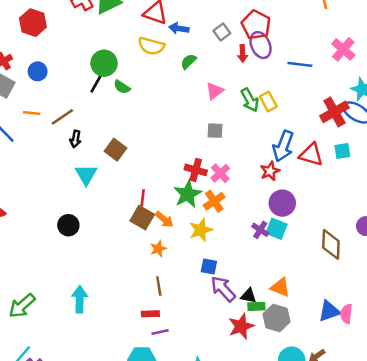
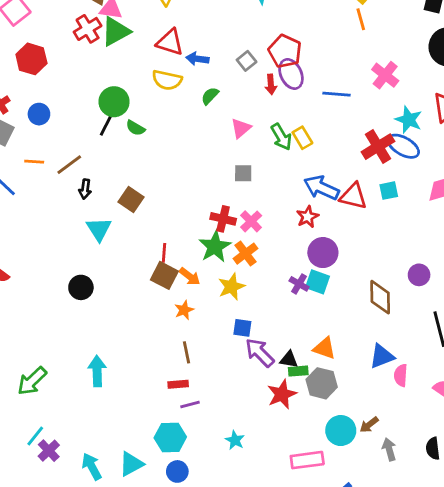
blue arrow: (283, 146) -> (321, 188), turned 96
blue triangle: (329, 311) -> (382, 356), moved

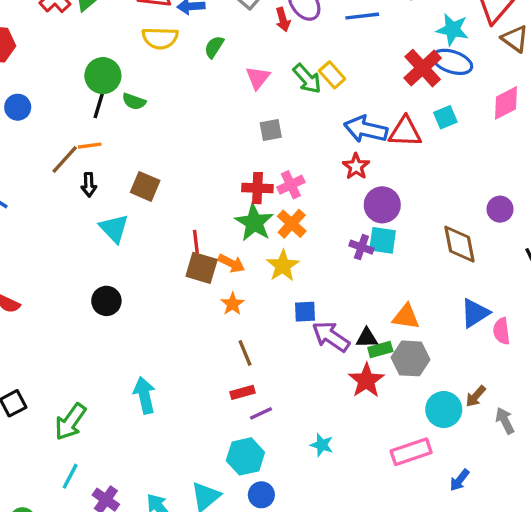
orange line: (34, 162) -> (90, 146), moved
pink cross: (251, 221) -> (291, 185), turned 30
cyan line: (35, 436) -> (70, 476), moved

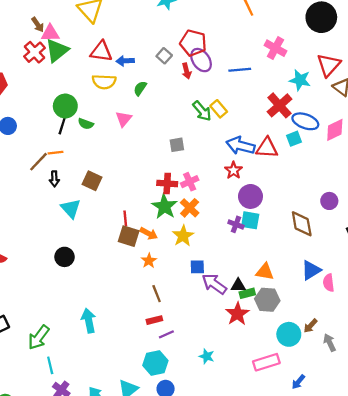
blue ellipse: (452, 62) -> (305, 121), moved
pink triangle: (258, 78) -> (124, 119), moved
cyan line: (70, 476) -> (50, 365), moved, turned -42

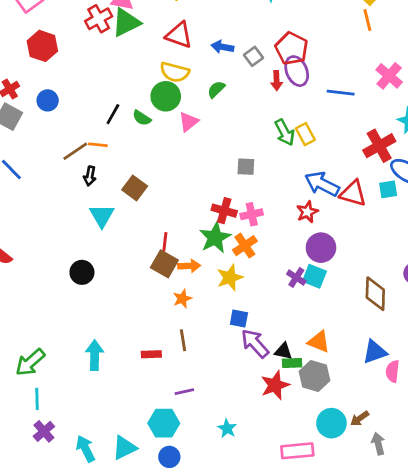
blue arrow: (125, 61) -> (222, 47), moved
green circle: (65, 106) -> (166, 96), moved
orange arrow: (149, 233) -> (189, 266), turned -42
red rectangle: (154, 320) -> (151, 354), moved

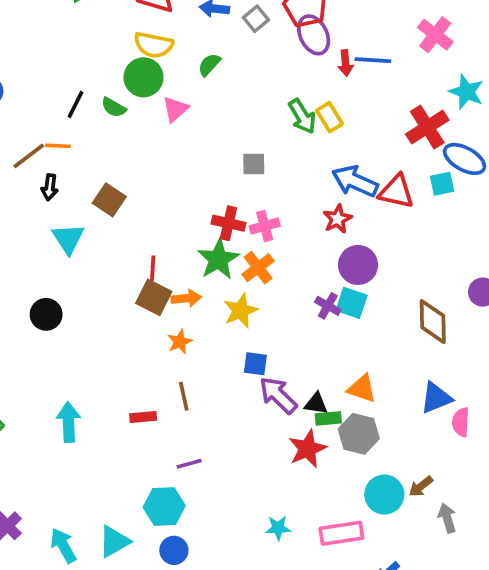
red arrow: (276, 80) -> (346, 63), moved
cyan star: (227, 428) -> (278, 528), moved, turned -30

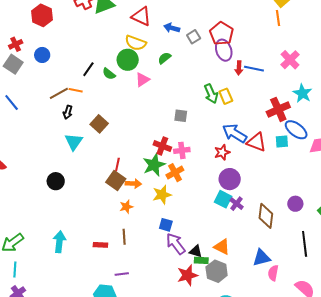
purple cross: (328, 306) -> (237, 204), moved

